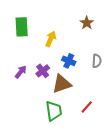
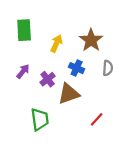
brown star: (87, 23) -> (91, 40), moved, size x1.5
purple arrow: (21, 72) -> (23, 71), moved
green trapezoid: (54, 111) -> (40, 119), moved

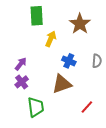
green rectangle: (24, 30) -> (37, 16), moved
brown star: (91, 40) -> (80, 24), moved
purple cross: (48, 79) -> (22, 82), moved

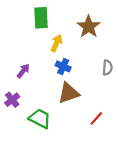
blue cross: (69, 61) -> (63, 66), moved
purple cross: (22, 82) -> (12, 100), moved
green trapezoid: (36, 107) -> (40, 118), turned -55

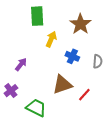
blue cross: (63, 66) -> (72, 56), moved
red line: (96, 118) -> (84, 95), moved

